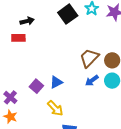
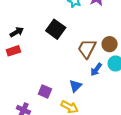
black square: (68, 14) -> (56, 29), moved
blue triangle: (56, 82) -> (75, 86), moved

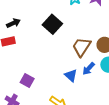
blue triangle: (75, 86) -> (71, 75), moved, turned -40
purple square: (45, 91) -> (27, 81), moved

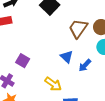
blue arrow: (89, 69) -> (85, 65), moved

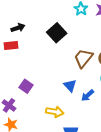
yellow arrow: (53, 84) -> (55, 112), turned -30

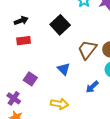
red rectangle: (11, 45) -> (24, 41), moved
blue triangle: (70, 85) -> (64, 69), moved

